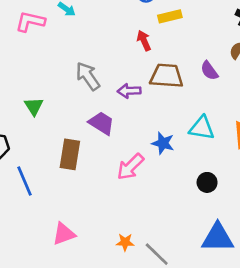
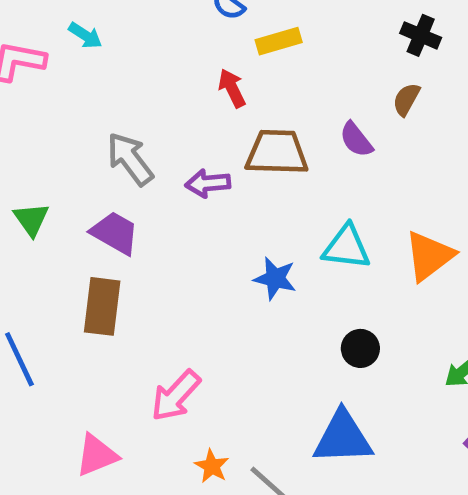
purple trapezoid: (101, 123) -> (115, 233), moved
pink arrow: (130, 167) -> (176, 396), moved
blue triangle: (218, 238) -> (343, 438), moved
orange star: (125, 242) -> (212, 466), turned 30

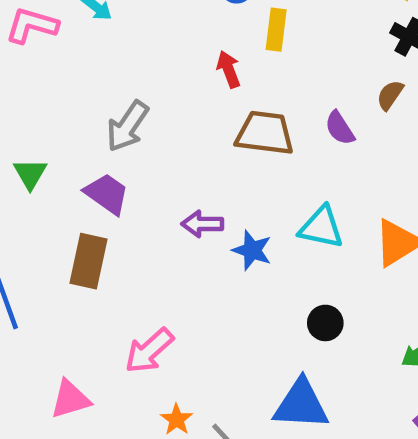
yellow rectangle: (279, 41) -> (276, 30), turned -72
gray arrow: (130, 159) -> (127, 126), turned -114
purple arrow: (208, 183) -> (202, 224), moved

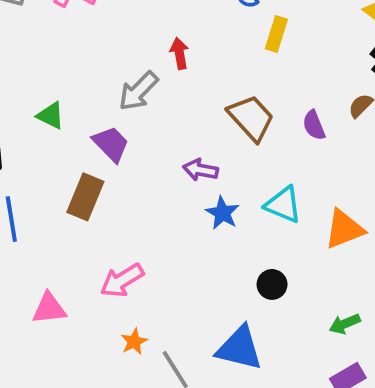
red arrow: (229, 69) -> (179, 53), moved
brown trapezoid: (265, 133) -> (251, 118), turned 30
green triangle: (30, 174) -> (51, 116), turned -44
purple arrow: (202, 224) -> (201, 170), moved

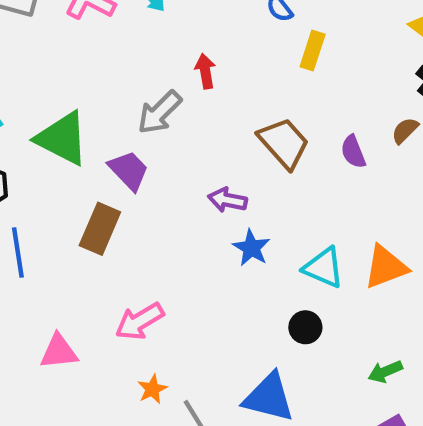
green triangle: (51, 116) -> (62, 138), size x1.8
cyan triangle: (283, 205) -> (324, 268), moved

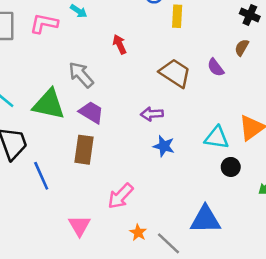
gray arrow: (160, 112) -> (81, 75), moved, turned 108
blue star: (251, 248) -> (164, 146), moved
black circle: (305, 327) -> (231, 167), moved
pink triangle: (59, 352) -> (79, 226), turned -40

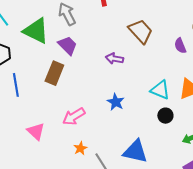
purple semicircle: (216, 67) -> (180, 46), moved
blue star: (164, 146) -> (116, 102), moved
pink triangle: (79, 226) -> (36, 131), turned -30

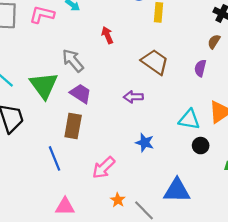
green triangle: (36, 31) -> (44, 85), turned 40
purple semicircle: (180, 46) -> (200, 68), turned 49
blue line: (16, 85) -> (55, 158), moved
pink triangle: (36, 131) -> (65, 207), moved, turned -30

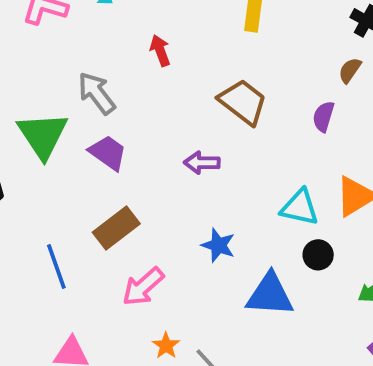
brown rectangle: (73, 126) -> (116, 228), moved, turned 40
blue triangle: (177, 191) -> (270, 295), moved

